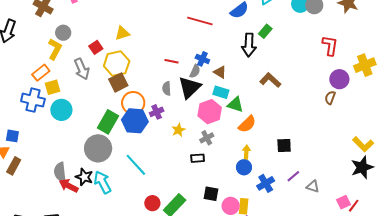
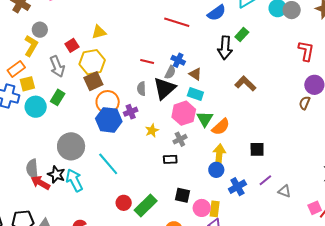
green triangle: (235, 105) -> (205, 119), moved, turned 42
green rectangle: (108, 122) -> (58, 97), moved, size x0.7
yellow arrow: (246, 152) -> (219, 155), size x1.5

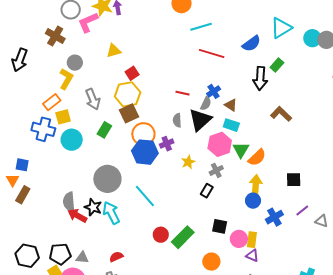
yellow triangle: (99, 32) -> (114, 51), moved
red square: (72, 45) -> (132, 73), moved
blue cross: (178, 60) -> (214, 91), turned 32
green rectangle: (58, 97) -> (104, 130), moved
black rectangle: (170, 159) -> (207, 191), turned -56

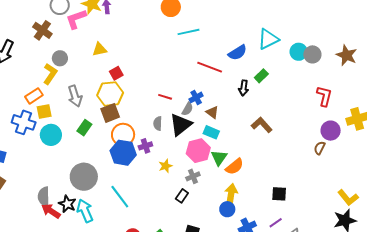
red line: (212, 53) -> (210, 67), moved
black arrow: (260, 78) -> (244, 88), size x0.7
black square: (294, 180) -> (279, 194), moved

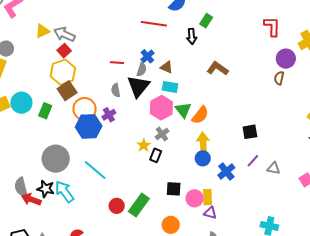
gray arrow: (75, 96) -> (64, 34), moved, turned 145
cyan circle: (51, 135) -> (21, 103), moved
yellow star: (165, 166) -> (144, 145), moved

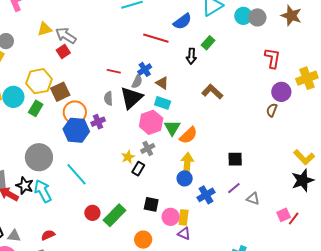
yellow hexagon: (63, 72) -> (39, 81), moved

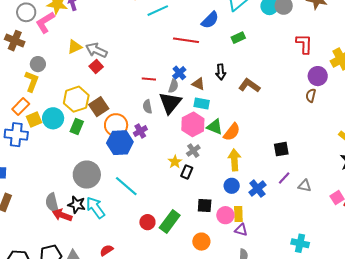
green rectangle: (208, 43) -> (238, 38), turned 32
black arrow: (191, 56) -> (221, 72), moved
green triangle: (172, 128) -> (215, 127), turned -30
blue circle: (185, 178) -> (232, 186), moved

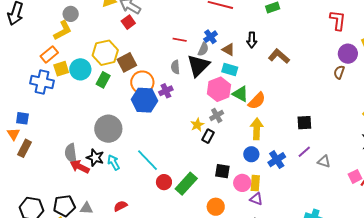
yellow L-shape: (32, 81) -> (63, 30), turned 35
cyan line: (126, 186) -> (147, 160), moved
cyan arrow: (95, 208) -> (114, 162), size x0.7

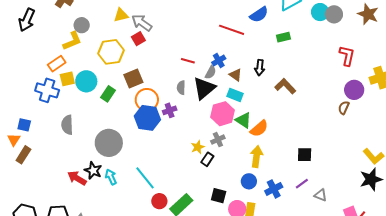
yellow hexagon: (105, 53) -> (111, 52), moved
gray semicircle: (71, 153) -> (67, 125), moved

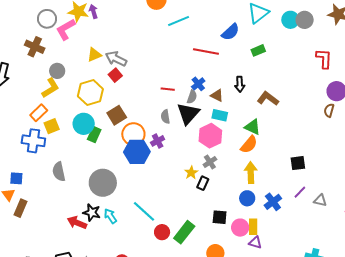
cyan circle: (86, 81) -> (84, 124), moved
green triangle: (243, 120) -> (253, 127), moved

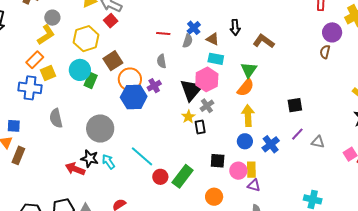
black triangle: (188, 114) -> (191, 90), moved
green triangle: (253, 127) -> (249, 70), turned 42
black rectangle: (203, 183) -> (200, 127), turned -32

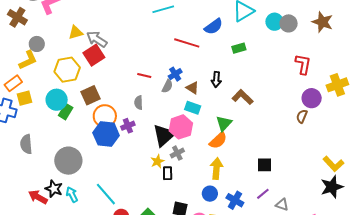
red square: (111, 21) -> (94, 55), size x1.5
blue cross: (271, 144) -> (235, 200), turned -30

